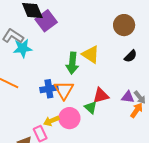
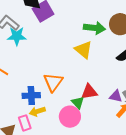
green arrow: (72, 63) -> (94, 28), moved, turned -95
blue cross: (49, 89) -> (31, 95), moved
pink circle: (69, 118) -> (70, 117), moved

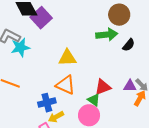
green arrow: (94, 28) -> (107, 35), moved
yellow triangle: (84, 50) -> (67, 58), moved, turned -30
orange triangle: (53, 82) -> (66, 85), turned -30

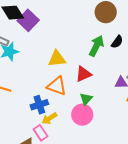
green arrow: (107, 35) -> (96, 46), moved, turned -55
red triangle: (103, 87) -> (83, 74), moved
green triangle: (94, 100) -> (86, 99), turned 40

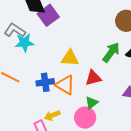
blue cross: (39, 105) -> (45, 82), moved

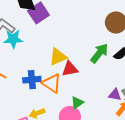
yellow triangle: (70, 58) -> (58, 57), turned -30
red triangle: (93, 78) -> (70, 69), moved

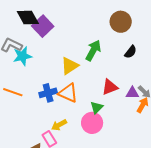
green arrow: (99, 53) -> (93, 50), moved
red triangle: (70, 69) -> (110, 87), moved

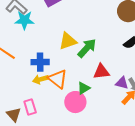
green arrow: (93, 50) -> (87, 48), moved
orange triangle: (68, 93) -> (58, 79), moved
yellow arrow: (59, 125) -> (40, 79), moved

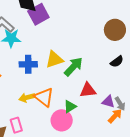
blue cross: (40, 62) -> (28, 64), moved

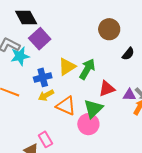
purple square: (38, 14) -> (40, 39), moved
brown circle: (115, 30) -> (109, 29), moved
yellow arrow: (27, 97) -> (46, 95), moved
green triangle: (70, 107) -> (93, 109), size x1.5

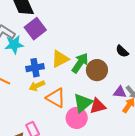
brown circle: (109, 29) -> (97, 70), moved
black semicircle: (128, 54) -> (122, 51), turned 88
red triangle: (107, 89) -> (98, 106), moved

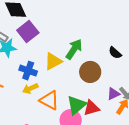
green arrow: (80, 63) -> (74, 49), moved
blue cross: (35, 68) -> (28, 71), turned 30
purple triangle: (120, 92) -> (113, 94), turned -32

